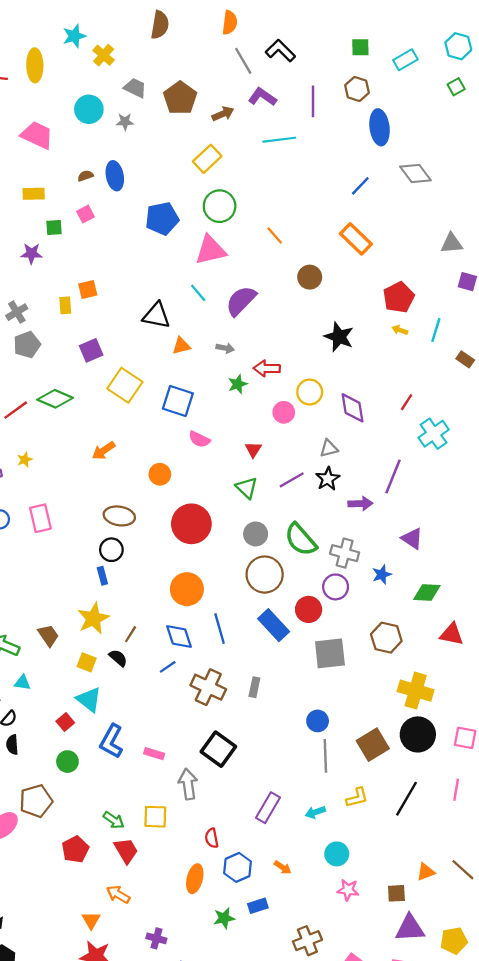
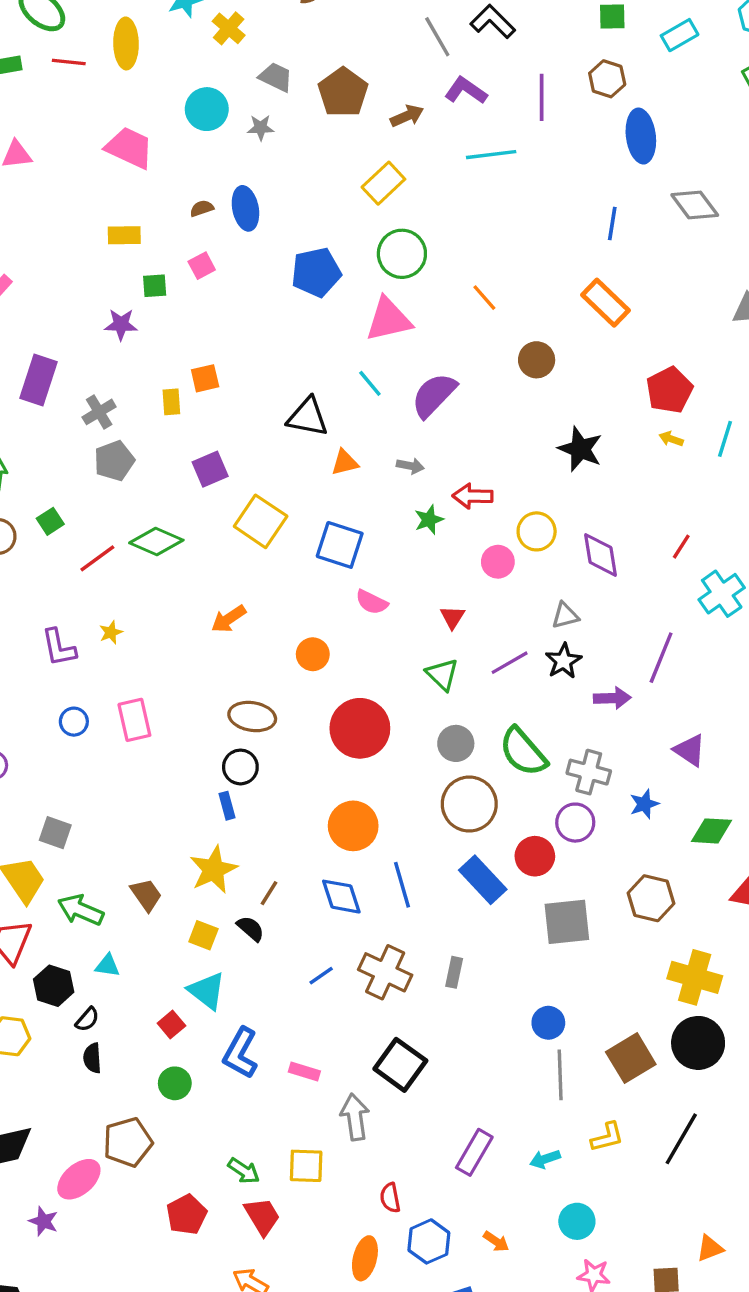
blue line: (360, 186) -> (612, 224), turned -35
blue line: (168, 667) -> (321, 976), moved

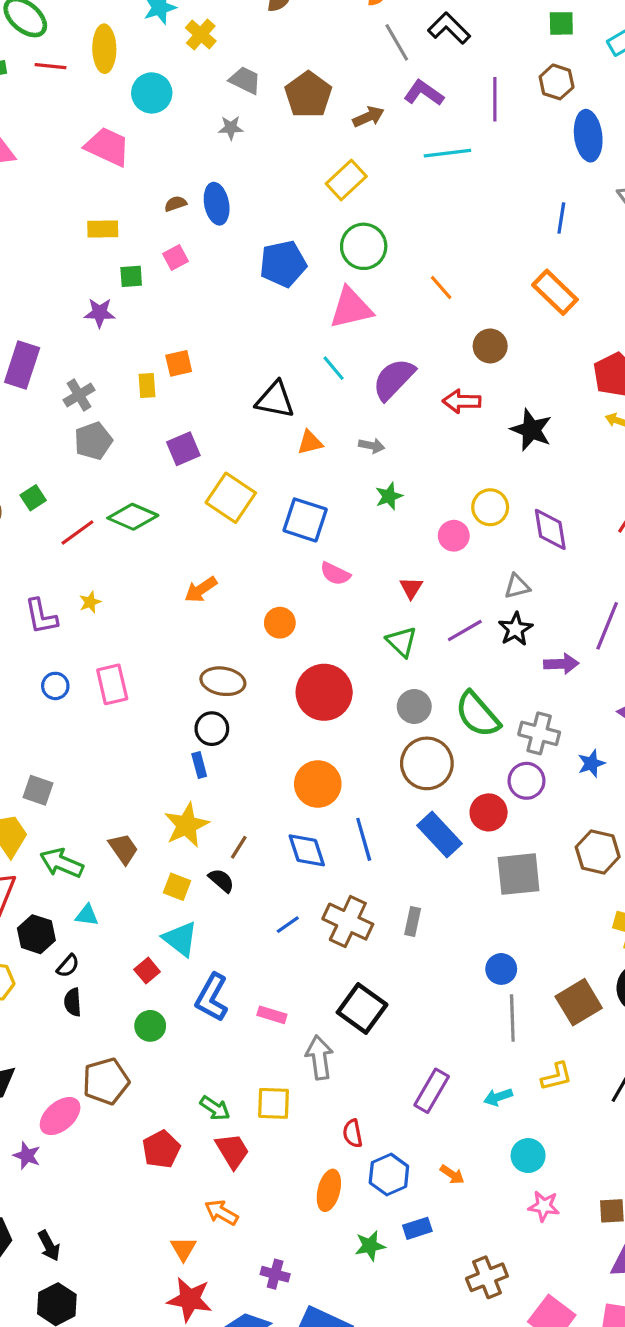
cyan circle: (207, 109) -> (152, 93), moved
red arrow: (473, 496) -> (462, 401), moved

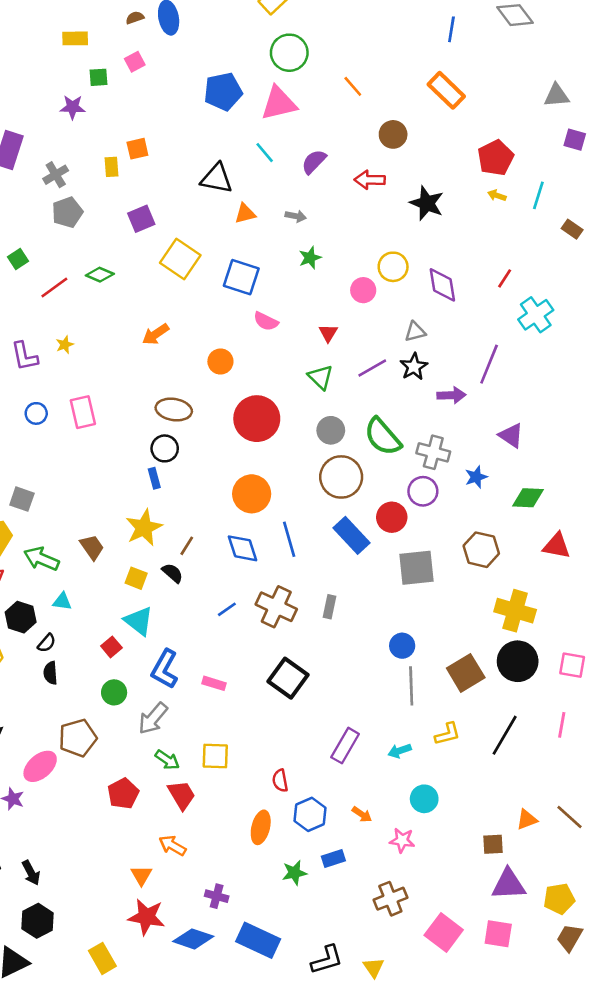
blue pentagon: (283, 264) -> (223, 92), moved
purple semicircle: (394, 379) -> (314, 162), size x0.7
green diamond: (133, 517) -> (100, 275), size x0.7
gray arrow: (319, 1058) -> (153, 718), moved, turned -132
pink star: (544, 1206) -> (402, 840), moved

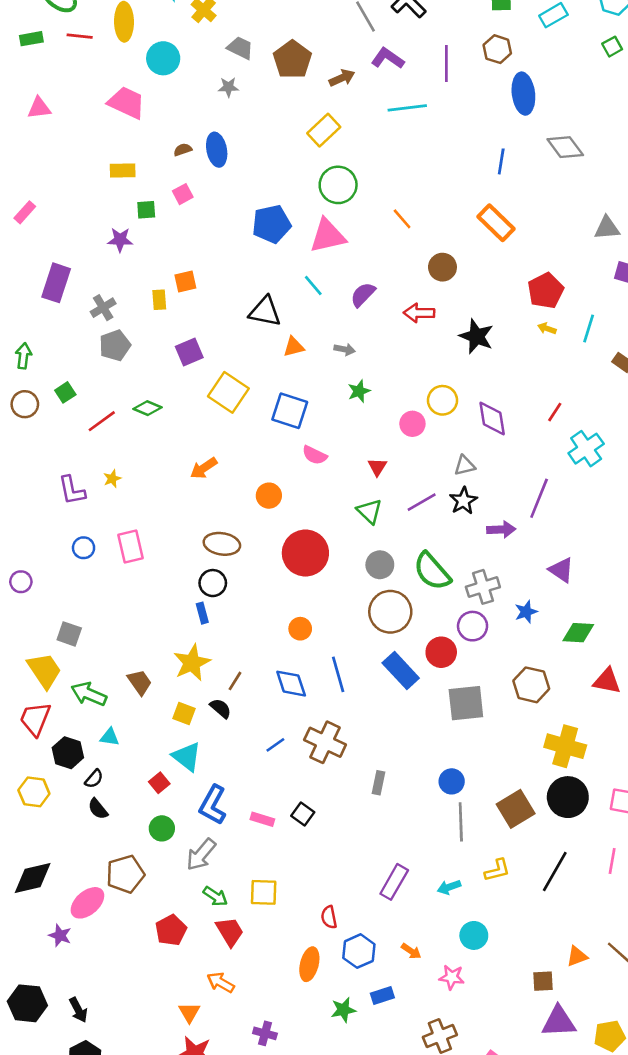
gray cross: (433, 452) -> (483, 587), turned -32
orange circle: (252, 494) -> (300, 629), size x0.6
gray rectangle: (329, 607) -> (379, 783), moved
black semicircle: (50, 673) -> (98, 809), turned -35
black square: (288, 678) -> (303, 814), moved, size x0.6

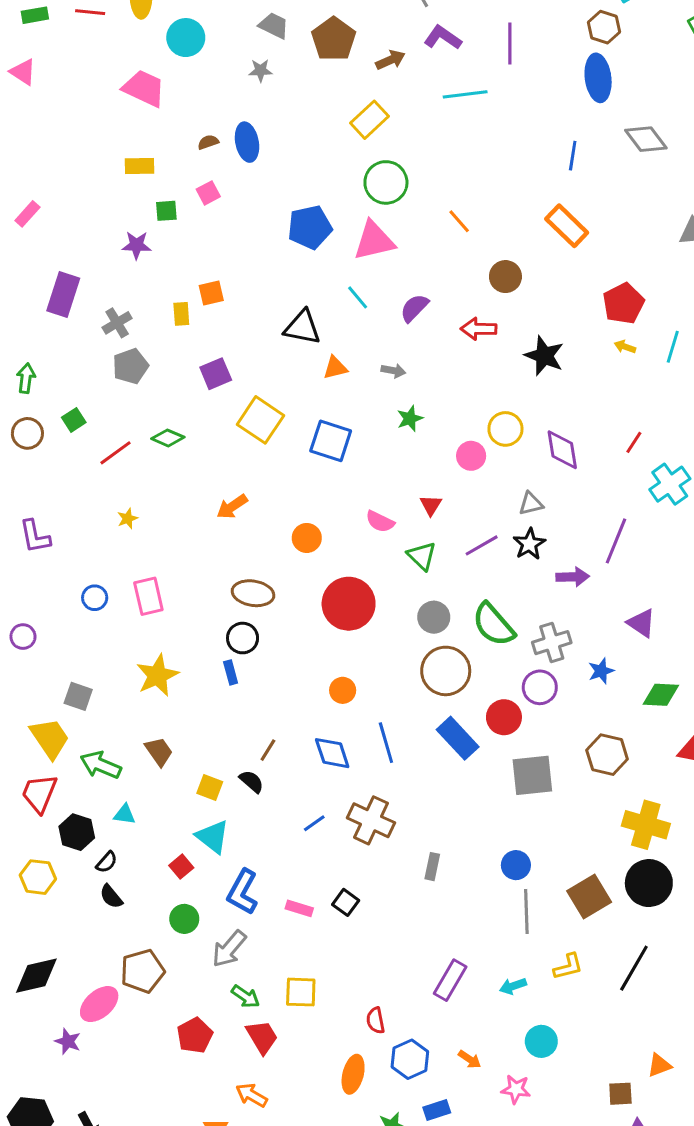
brown hexagon: (497, 49) -> (604, 27), moved
pink triangle: (39, 108) -> (23, 72), moved, turned 40
pink semicircle: (315, 455) -> (380, 522), moved
purple L-shape: (72, 490) -> (35, 536), moved
yellow star: (192, 663) -> (157, 675), moved

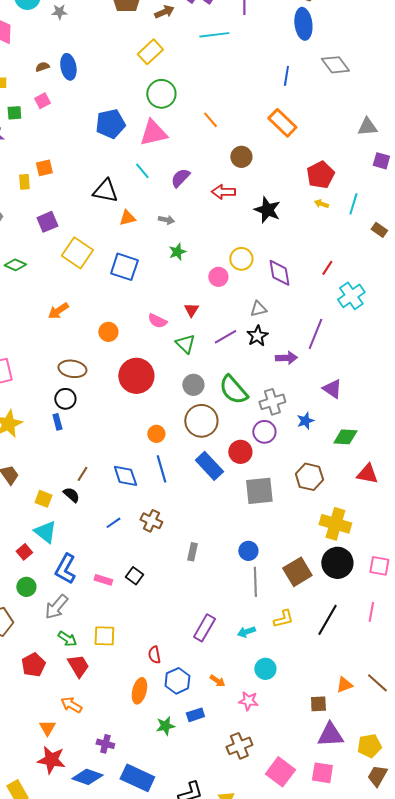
gray star: (260, 70) -> (59, 12), moved
orange circle: (343, 690) -> (156, 434), moved
brown cross: (371, 820) -> (151, 521), size x0.7

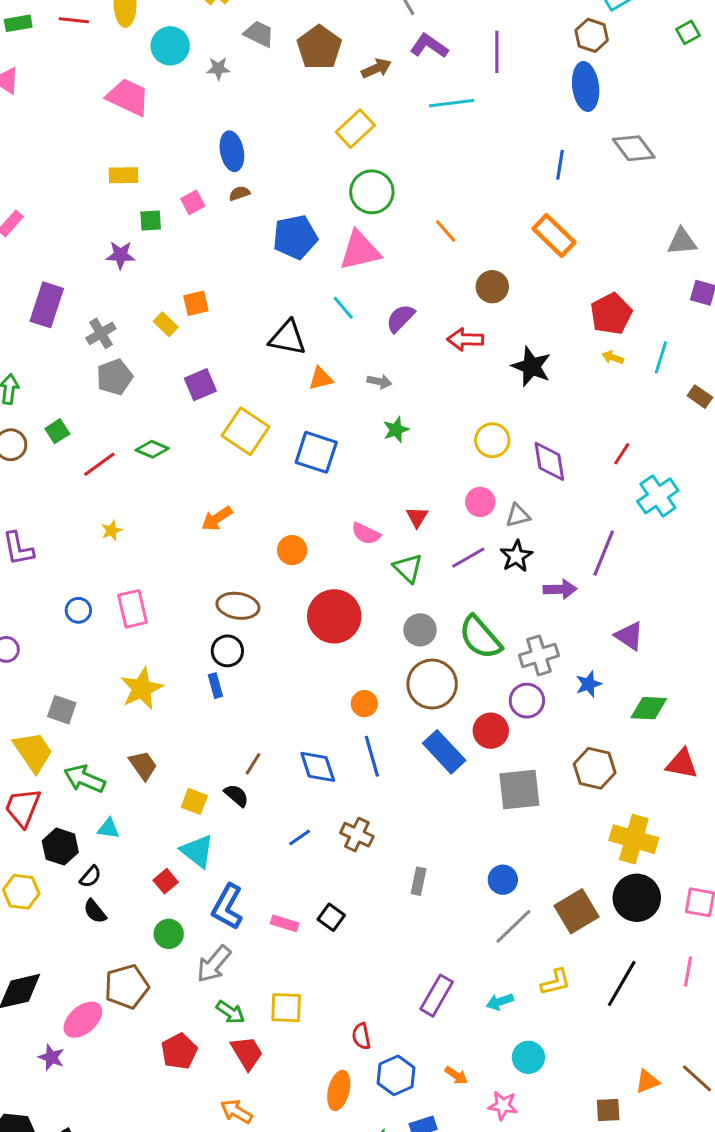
brown semicircle: (42, 67) -> (239, 193), moved
yellow rectangle: (24, 182) -> (166, 324), turned -42
pink circle: (218, 277) -> (480, 502), moved
gray line: (255, 582) -> (513, 926), turned 48

